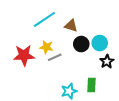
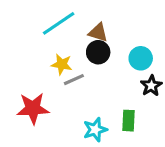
black circle: (81, 44) -> (98, 52), moved
red star: (24, 55) -> (33, 108), moved

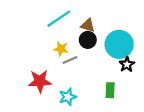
cyan circle: (141, 58) -> (119, 44), size x1.6
cyan star: (95, 130) -> (68, 97), moved

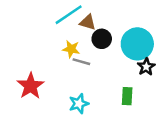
brown triangle: (88, 25) -> (88, 22), moved
gray line: (70, 60) -> (81, 62), turned 40
red star: (40, 81) -> (31, 86), moved, turned -30

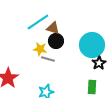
black circle: (102, 39) -> (56, 41), moved
green rectangle: (127, 96) -> (92, 87), moved

